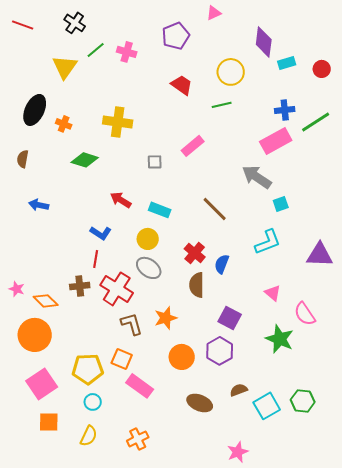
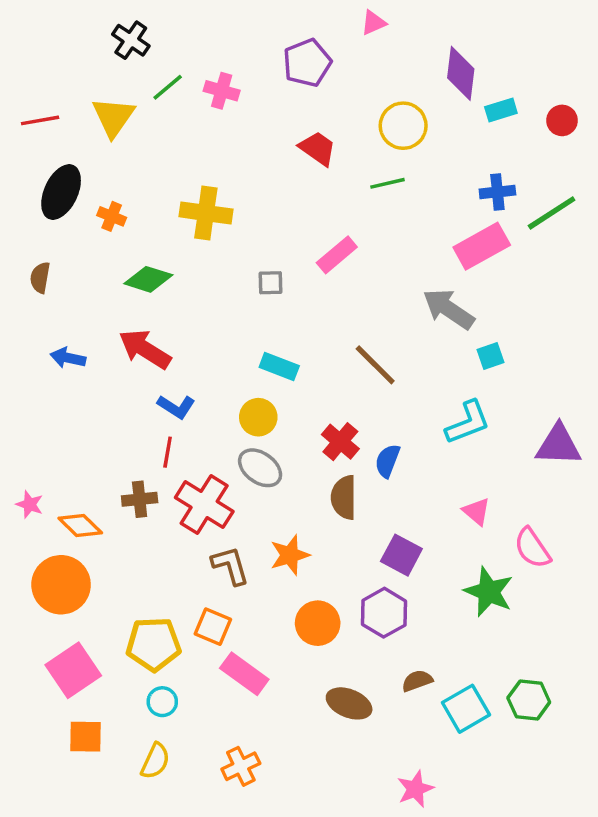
red line: (23, 25) -> (40, 120), moved, turned -30
red arrow: (121, 200) -> (145, 349), moved, size x1.4

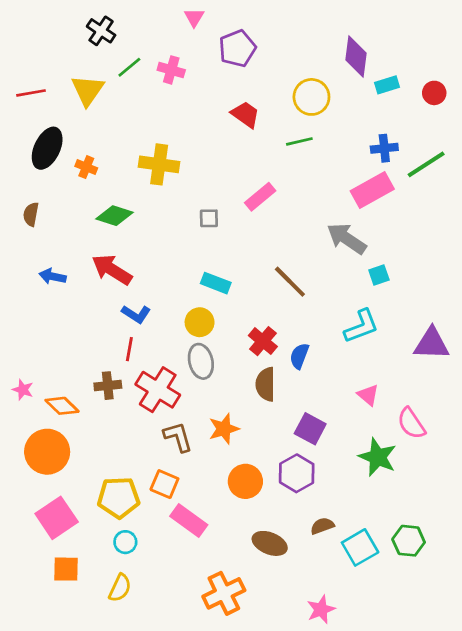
pink triangle: (373, 23) -> (194, 17), moved, turned -35
gray ellipse: (260, 468) -> (201, 361), turned 40
orange cross: (241, 766) -> (224, 593), moved, size x1.4

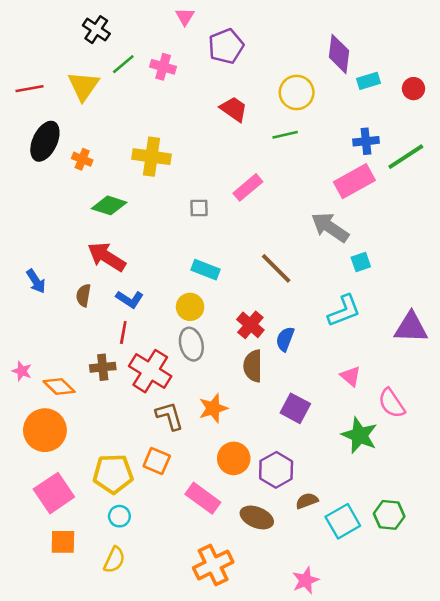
brown semicircle: (31, 214) -> (83, 295), moved
blue arrow: (53, 276) -> (36, 281), moved, turned -135
purple hexagon: (297, 473) -> (276, 470), moved
pink rectangle: (189, 520) -> (203, 498), moved

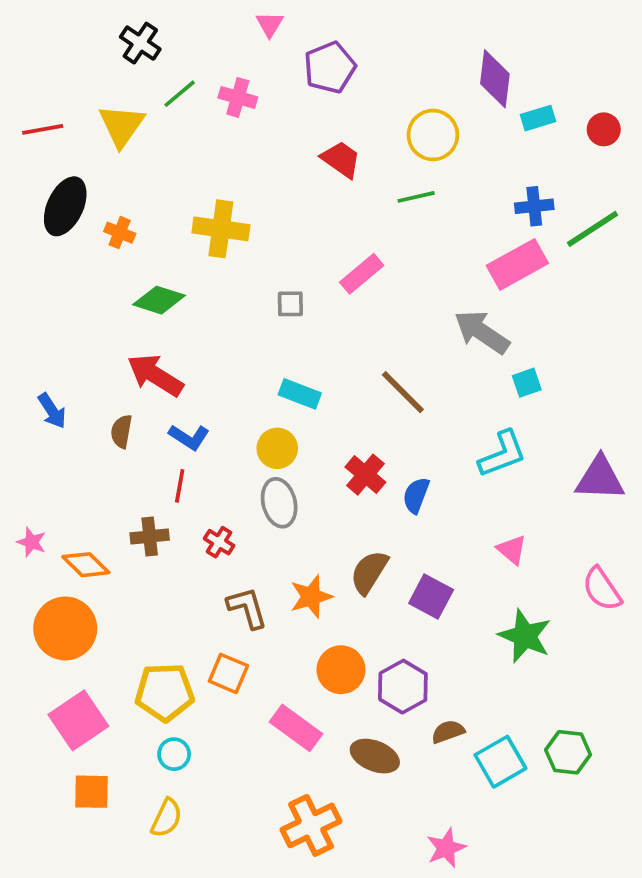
brown semicircle: (253, 366) -> (369, 572), moved, turned 32
red cross: (150, 371) -> (219, 542), size x0.5
pink semicircle: (392, 403) -> (602, 589), moved

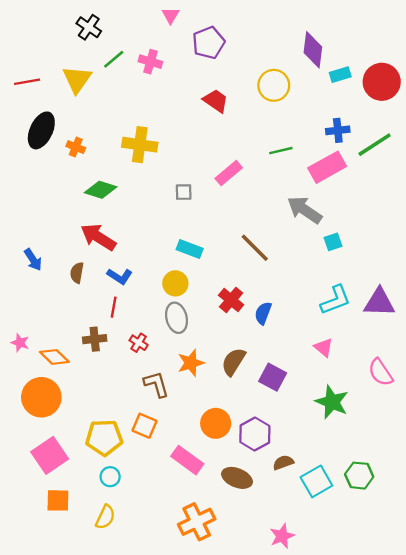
red circle: (604, 129) -> (382, 82), size x1.8
green line: (416, 197) -> (281, 151), moved
cyan L-shape: (502, 454) -> (335, 300), moved
orange star: (311, 597) -> (191, 363), moved

